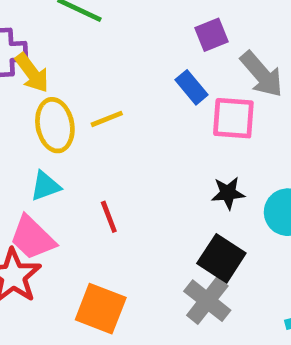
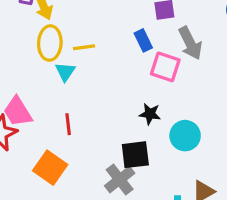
cyan triangle: (45, 186) -> (65, 72), moved, turned -50
red line: (109, 217) -> (68, 124), moved
black square: (221, 258) -> (135, 155), turned 36

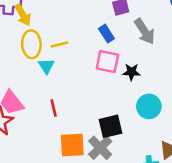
pink square: (165, 67) -> (107, 62), moved
black star: (150, 114) -> (131, 72), moved
orange square: (50, 168) -> (72, 145), moved, turned -32

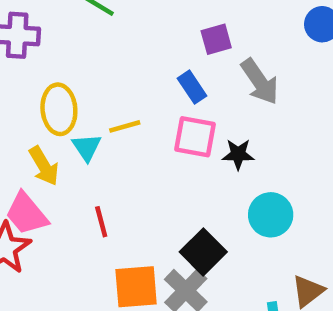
yellow arrow: (23, 15) -> (44, 166), moved
yellow line: (59, 45) -> (125, 126), moved
black square: (111, 126) -> (203, 252), turned -30

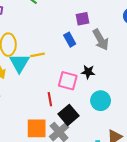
pink square: (195, 137) -> (68, 81), moved
cyan triangle: (87, 147) -> (19, 63), size x1.5
red line: (101, 222) -> (50, 99), moved

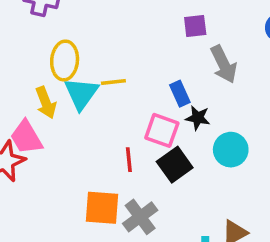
blue rectangle: (70, 40) -> (180, 94), moved
cyan circle: (101, 101) -> (231, 150), moved
black square: (69, 115) -> (175, 165), moved

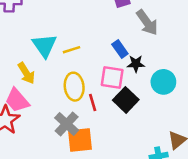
yellow ellipse: (65, 61) -> (74, 87), moved
cyan triangle: (81, 93) -> (44, 46), moved
gray cross: (140, 217) -> (67, 124), moved

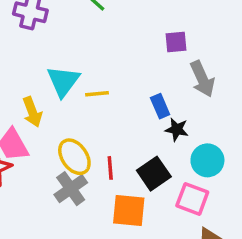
pink square: (112, 77) -> (192, 199), moved
yellow ellipse: (74, 87) -> (74, 157), moved, turned -40
orange square: (80, 140) -> (129, 210), moved

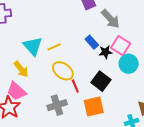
yellow ellipse: (74, 157) -> (63, 71), moved
gray cross: (71, 189) -> (57, 105), turned 36
pink square: (192, 199) -> (121, 46), moved, turned 30

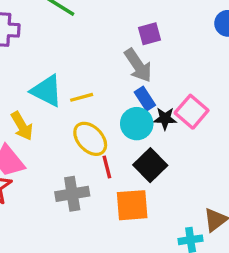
gray arrow: (111, 19) -> (138, 65), moved
cyan triangle: (33, 46) -> (47, 91), turned -30
cyan circle: (129, 64) -> (137, 124), moved

